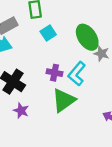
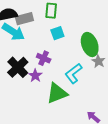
purple cross: (55, 73) -> (44, 58), moved
purple star: (21, 111) -> (35, 76), moved

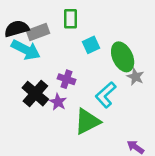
cyan square: (57, 33) -> (91, 45), moved

